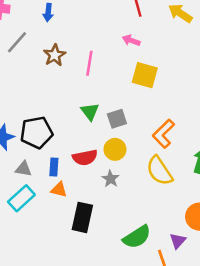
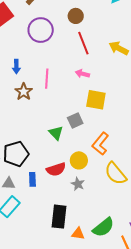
blue arrow: (48, 12) -> (16, 67), moved
pink line: (89, 63) -> (47, 79), moved
gray square: (117, 119) -> (75, 121), moved
orange L-shape: (164, 134) -> (100, 144), moved
orange triangle: (59, 190) -> (78, 234), moved

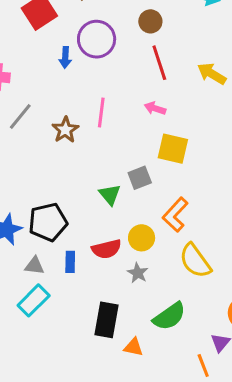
blue arrow: (16, 67) -> (65, 57), moved
green semicircle: (103, 227) -> (169, 316), moved

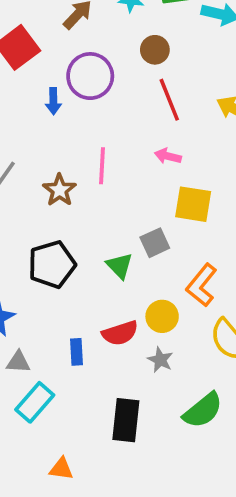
black pentagon: (48, 222) -> (52, 264), moved
gray triangle: (34, 266) -> (18, 362), moved
orange triangle: (133, 347) -> (61, 469), moved

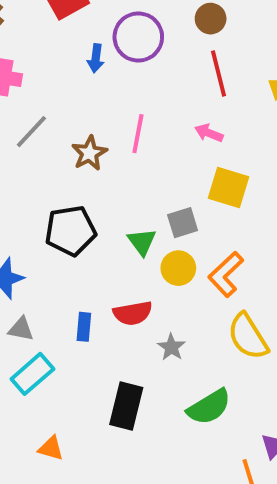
yellow circle: (162, 316) -> (178, 268), moved

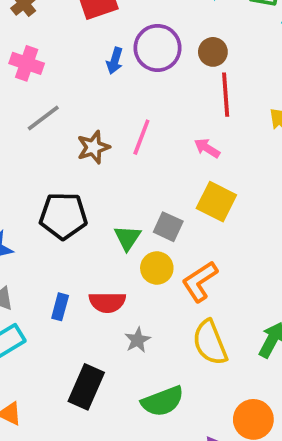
brown circle: (211, 19) -> (213, 52), moved
gray square: (183, 223) -> (168, 227), turned 32

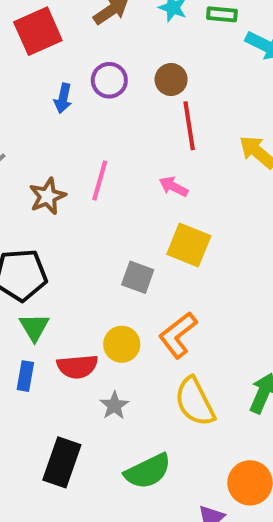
purple circle: (158, 48) -> (109, 80), size x0.7
green triangle: (127, 238) -> (34, 327), moved
yellow circle: (157, 268) -> (122, 344), moved

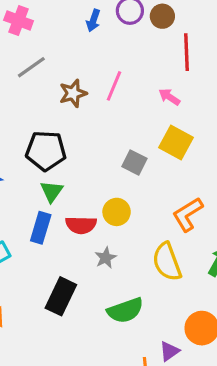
brown circle: (171, 80) -> (162, 16), moved
orange L-shape: (178, 335) -> (188, 214), moved
blue rectangle: (25, 376) -> (41, 228), size x1.4

